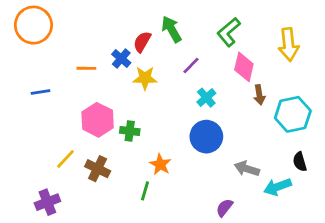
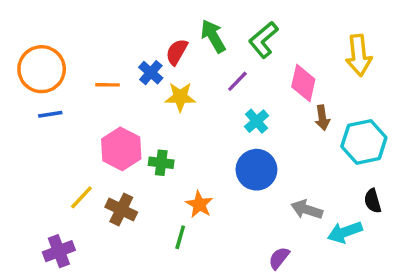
orange circle: (33, 25) -> (42, 69), moved
green L-shape: (229, 32) -> (263, 40), moved

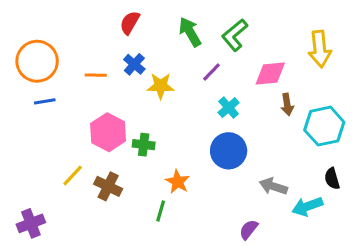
red semicircle: (177, 52) -> (130, 23), moved
pink diamond: (303, 83) -> (270, 74), turned 72
purple cross: (59, 251) -> (31, 223), moved

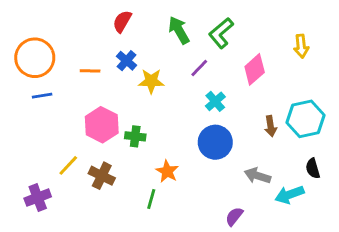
yellow arrow: (320, 49) -> (301, 46), size x0.7
pink diamond: (270, 74) -> (255, 69), turned -36
brown arrow: (287, 104) -> (271, 126), moved
purple cross: (31, 223) -> (38, 198), moved

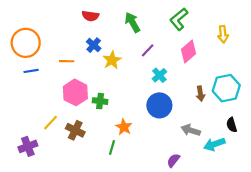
red semicircle: (122, 21) -> (90, 16), turned -112
green L-shape: (221, 33) -> (179, 19), moved
orange line: (90, 71) -> (67, 61), moved
yellow star: (151, 81) -> (112, 60), turned -30

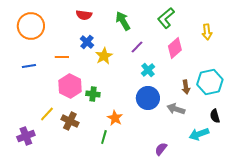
orange circle: (26, 43) -> (31, 26), moved
gray arrow: (191, 130) -> (176, 109), moved

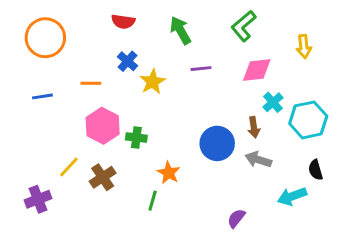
purple line: (137, 47) -> (201, 69), turned 40
pink diamond: (175, 48) -> (257, 70), turned 35
cyan cross: (148, 70) -> (273, 102), moved
brown arrow: (186, 87) -> (254, 127), moved
brown cross: (70, 121) -> (103, 177), turned 30

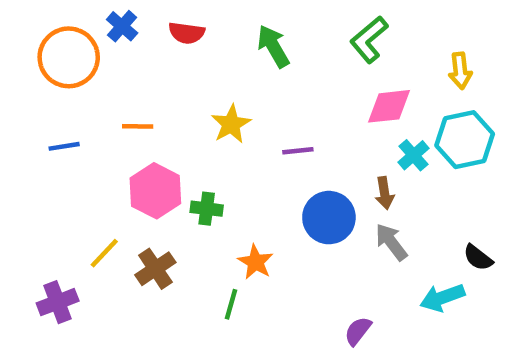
blue cross: (128, 61) -> (122, 26), moved
purple line: (201, 69) -> (298, 151), moved
cyan hexagon: (308, 120) -> (465, 140), moved
gray arrow: (258, 160) -> (391, 242), turned 35
black semicircle: (316, 170) -> (478, 258), turned -36

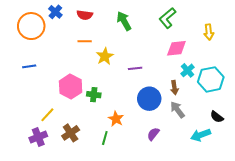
orange line: (138, 126) -> (85, 41), moved
cyan hexagon: (465, 140) -> (211, 79), moved
brown cross: (155, 269) -> (71, 133), moved
purple cross: (58, 302) -> (38, 137), moved
purple semicircle: (358, 331) -> (153, 134), moved

